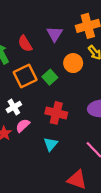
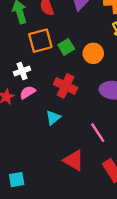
orange circle: (73, 63) -> (93, 53), moved

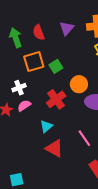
orange circle: (93, 53) -> (79, 84), moved
red cross: (66, 86) -> (56, 99), turned 30
red triangle: (74, 160) -> (54, 148), moved

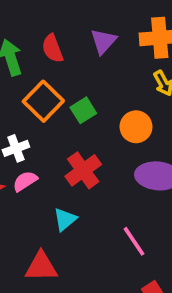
orange square: (34, 62) -> (43, 101), turned -30
orange circle: (79, 84) -> (136, 127), moved
red triangle: (54, 148) -> (41, 267), moved, turned -30

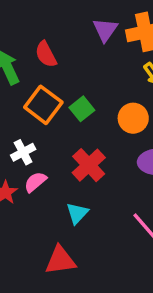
purple triangle: (103, 41) -> (105, 30), moved

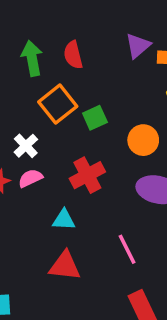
white cross: (23, 152) -> (26, 146), turned -30
cyan triangle: (77, 213) -> (64, 220), turned 35
red triangle: (60, 260) -> (65, 266), moved

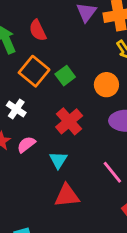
pink semicircle: (30, 178) -> (26, 145), moved
cyan triangle: (64, 220) -> (58, 160), turned -48

